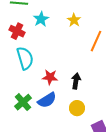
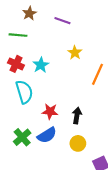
cyan star: (41, 19) -> (41, 65), moved

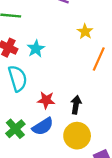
yellow star: (75, 53) -> (85, 32), moved
yellow circle: (78, 143) -> (77, 136), size x1.5

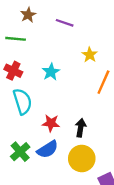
cyan star: (36, 49) -> (51, 72), moved

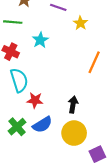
yellow star: (90, 55) -> (80, 23), moved
cyan star: (51, 72) -> (40, 40), moved
red star: (51, 123) -> (35, 100), moved

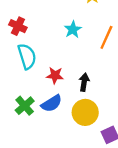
cyan star: (40, 40) -> (73, 29), moved
red star: (35, 100) -> (55, 75), moved

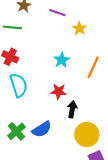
red star: (55, 75) -> (58, 91), moved
yellow circle: (85, 112) -> (87, 135), moved

